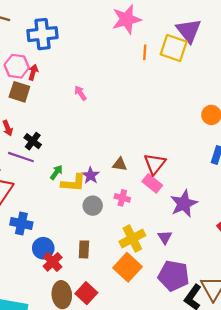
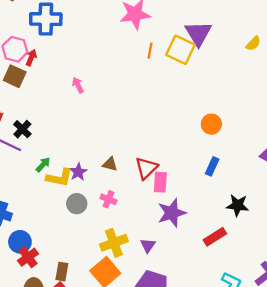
pink rectangle: (152, 183) -> (160, 182), moved, turned 48
brown rectangle: (84, 249) -> (62, 272), moved

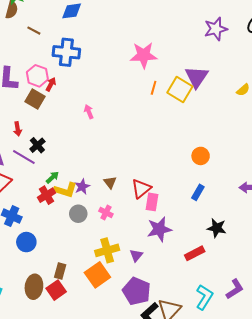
brown triangle: (110, 164) -> (110, 182), turned 32
red cross: (28, 257) -> (47, 195), moved

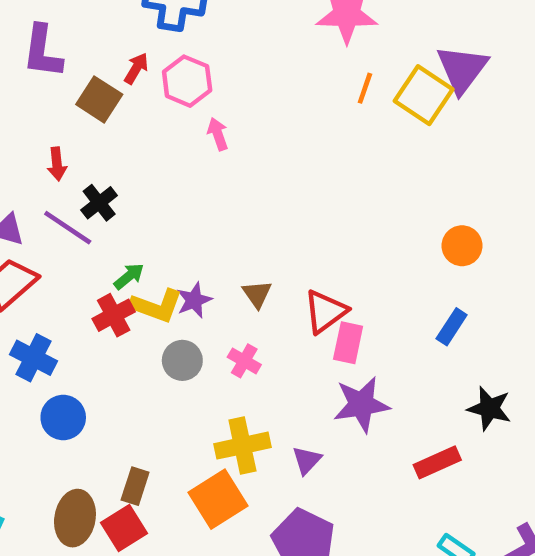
pink hexagon: (37, 76) -> (187, 81), moved

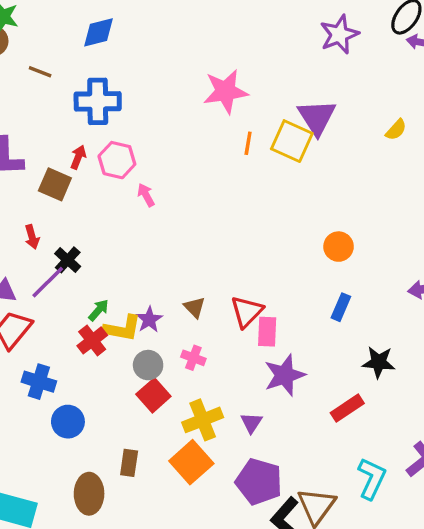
purple line: (68, 228) -> (48, 282), turned -69
red square: (124, 528) -> (153, 395), moved

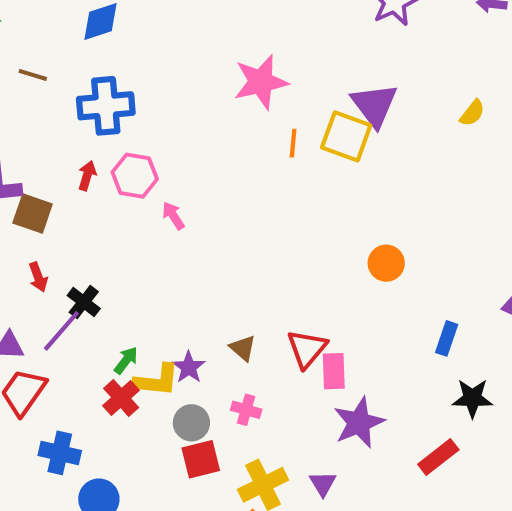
brown square: (55, 184) -> (33, 213), moved
orange circle: (339, 247) -> (386, 263), moved
blue rectangle: (341, 307) -> (447, 338), moved
red square: (153, 395) -> (201, 459), turned 32

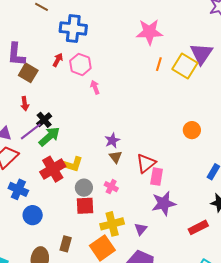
green arrow: (126, 360) -> (49, 136), moved, size x1.6
purple star: (189, 367) -> (112, 140), moved
red cross: (121, 398) -> (53, 169), size x1.4

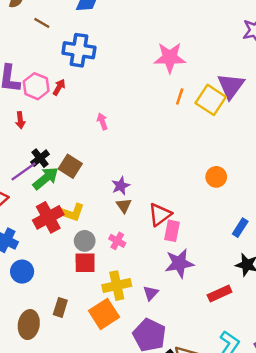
pink hexagon: (80, 64) -> (36, 86), moved
brown square: (28, 73) -> (70, 166), moved
red arrow: (25, 104) -> (20, 120), moved

